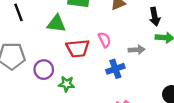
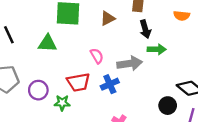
red trapezoid: (78, 48) -> (78, 82), moved
gray arrow: (137, 50) -> (130, 63), size x1.5

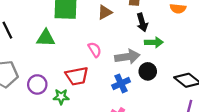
blue cross: (110, 84) -> (121, 83), moved
black circle: (168, 106) -> (148, 71), moved

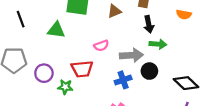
pink semicircle: (95, 50) -> (101, 46), turned 96

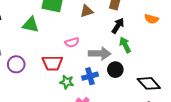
black arrow: (149, 24) -> (118, 26), turned -140
green arrow: (158, 44) -> (125, 45), turned -126
green star: (65, 87) -> (67, 82), moved

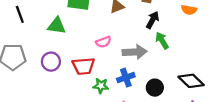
purple circle: (16, 64) -> (51, 62), moved
black circle: (115, 70) -> (155, 88), moved

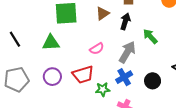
black arrow: (153, 20) -> (125, 21), moved
gray arrow: (135, 52) -> (127, 52), turned -45

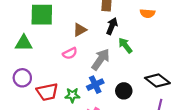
brown triangle: (103, 13) -> (80, 30), moved
black arrow: (125, 21) -> (112, 26), moved
red trapezoid: (83, 75) -> (47, 92), moved

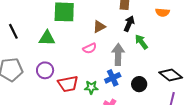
gray arrow: (101, 59) -> (118, 54), turned -35

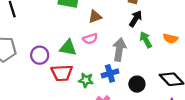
orange semicircle: (162, 12) -> (170, 38), moved
brown triangle: (99, 27) -> (95, 17), moved
green triangle: (47, 38) -> (68, 48), moved

